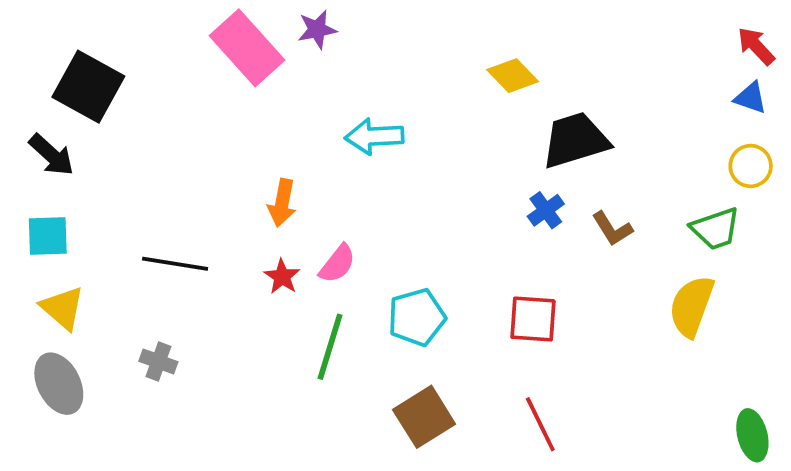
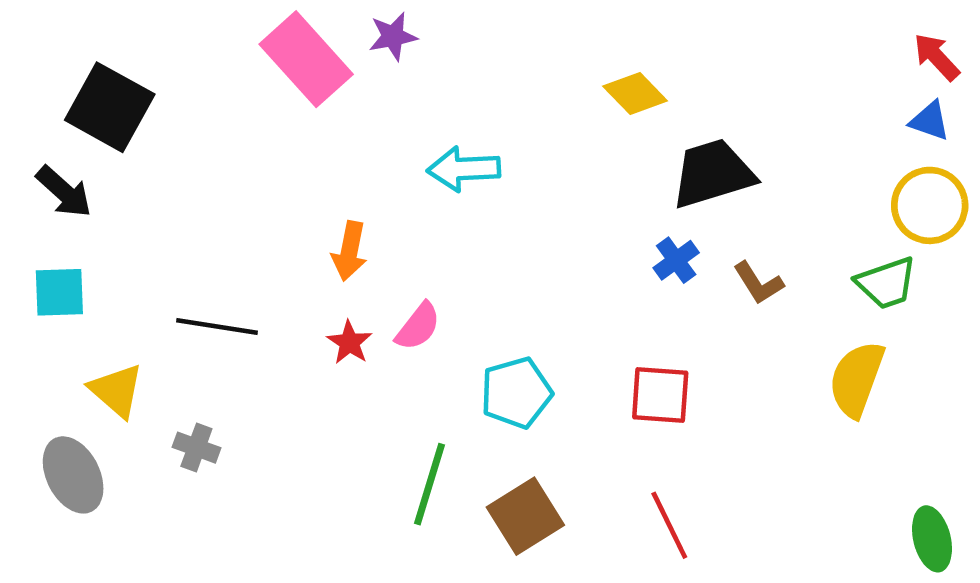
yellow circle: (751, 166) -> (930, 205), size x1.4
yellow triangle: (63, 308) -> (116, 390), moved
green line: (330, 347) -> (429, 484), moved

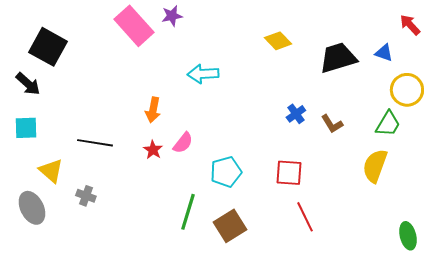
blue triangle: (930, 121) -> (384, 53), moved
black trapezoid: (713, 173) -> (338, 58), moved
green trapezoid: (886, 283) -> (388, 124), turned -40
red line: (669, 525) -> (305, 217), moved

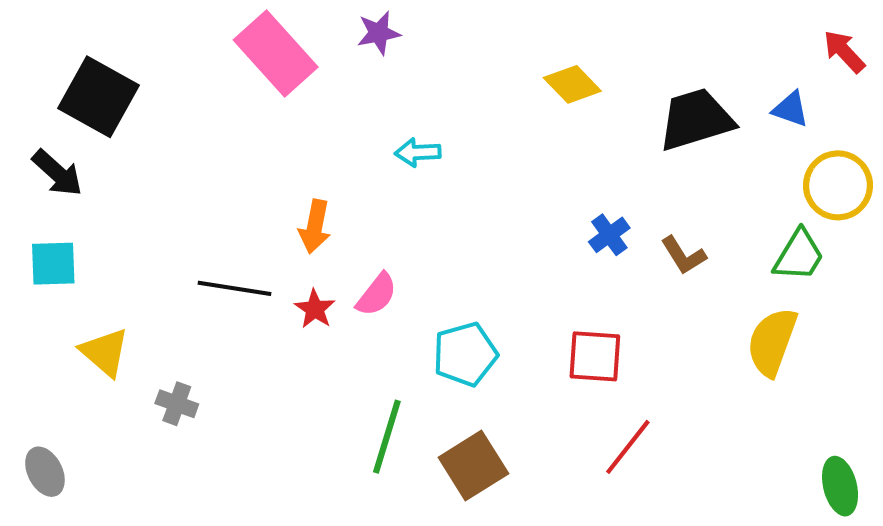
purple star: (172, 16) -> (379, 33), moved
cyan arrow: (203, 74) -> (418, 152), size x0.7
black line: (95, 143) -> (234, 288), moved
gray ellipse: (32, 208) -> (45, 472), moved, size x0.7
red line: (305, 217) -> (628, 447), turned 64

